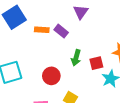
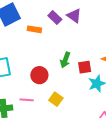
purple triangle: (81, 12) -> (74, 16), turned -35
purple rectangle: (61, 31) -> (55, 17), moved

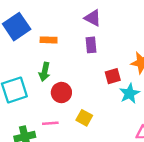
purple rectangle: (55, 17) -> (91, 45), moved, turned 48
green arrow: (65, 60) -> (45, 72), moved

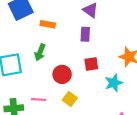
red square: (113, 76) -> (91, 64), moved
red circle: (61, 93) -> (62, 74), moved

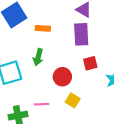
purple rectangle: (85, 34) -> (81, 34), size x1.5

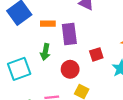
purple rectangle: (81, 34) -> (69, 34), moved

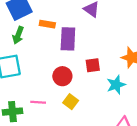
green arrow: (45, 52) -> (18, 35), moved

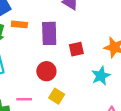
orange rectangle: (47, 24) -> (19, 24), moved
red square: (93, 65) -> (76, 49), moved

